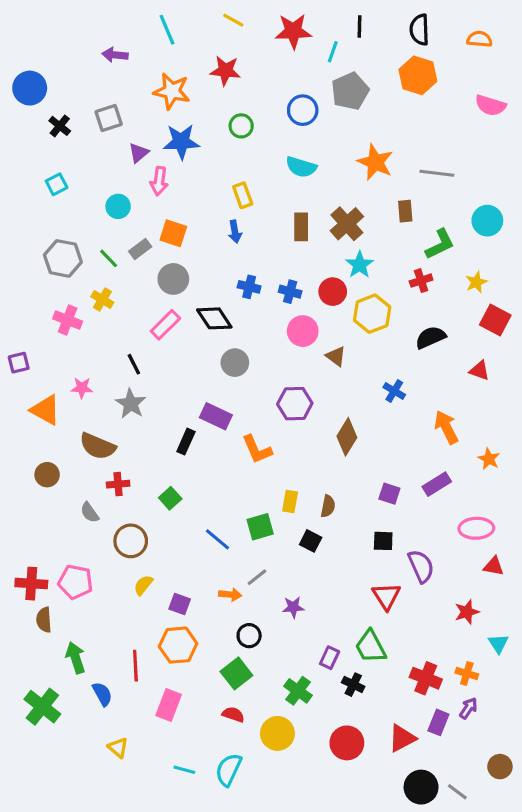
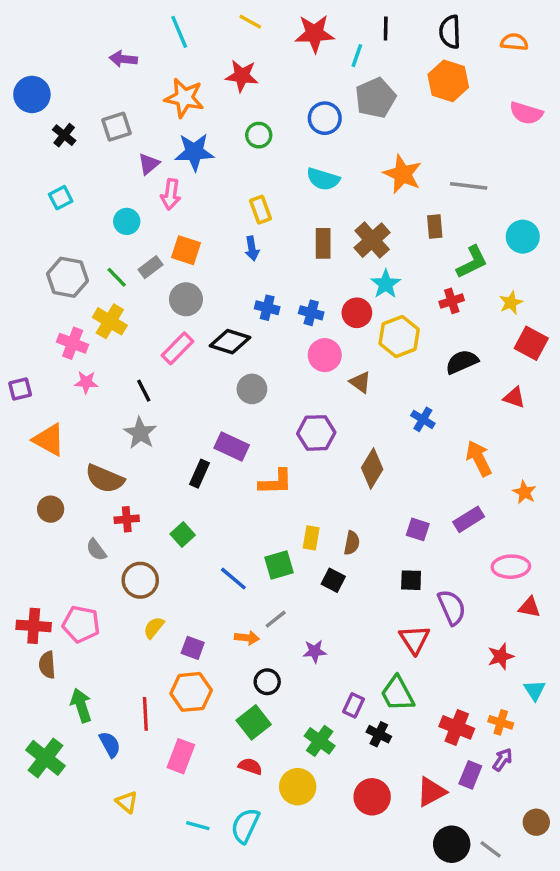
yellow cross: (102, 299) -> (110, 321), size x1.4
black diamond: (214, 318) -> (230, 342), turned -39
pink star: (82, 388) -> (86, 382), moved
orange L-shape: (257, 449) -> (276, 482), turned -68

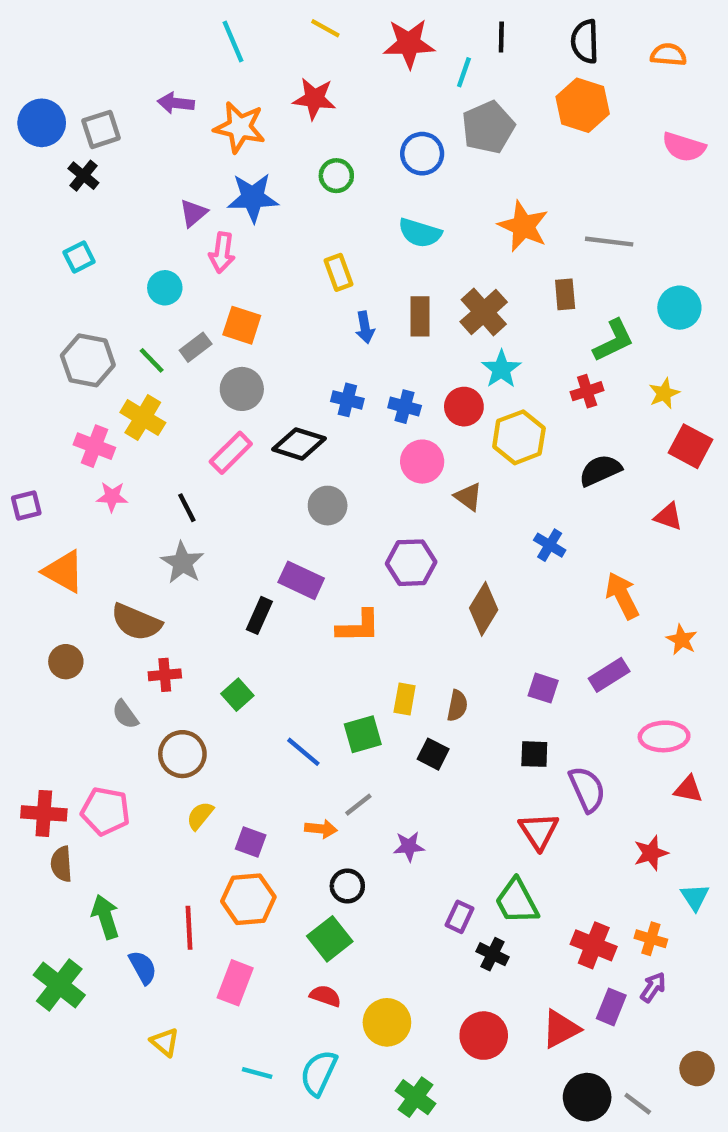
purple arrow: (123, 59) -> (176, 103), moved
gray square: (117, 127) -> (101, 129), moved
blue arrow: (252, 248) -> (365, 327), moved
green cross: (320, 741) -> (416, 1097), moved

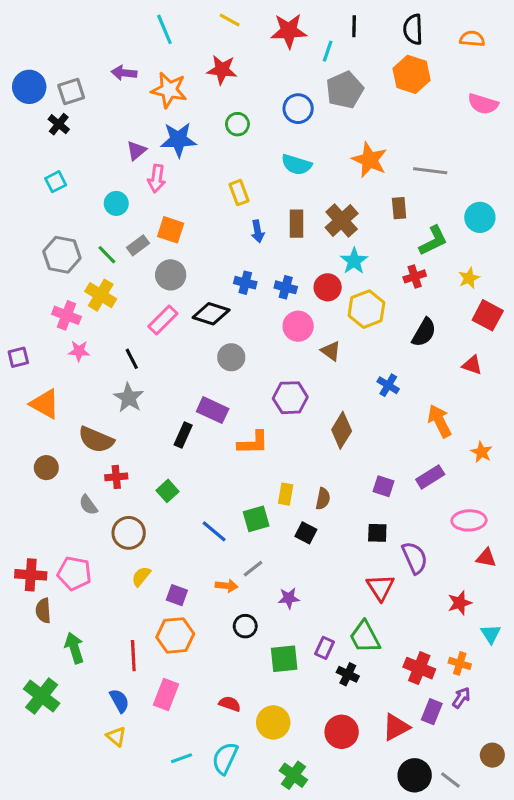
black semicircle: (600, 470) -> (424, 332), turned 144
green square: (330, 939) -> (284, 659), moved, turned 32
blue semicircle: (143, 967) -> (119, 701), moved
cyan line: (257, 1073) -> (182, 758), turned -35

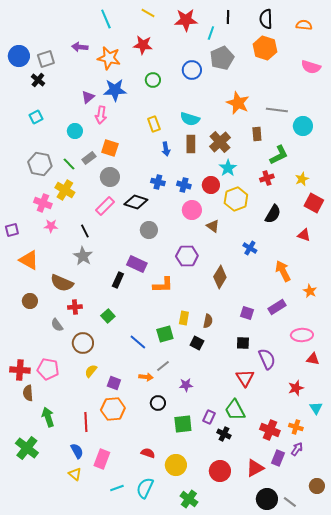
cyan semicircle: (297, 165) -> (190, 119), moved
cyan circle: (480, 217) -> (303, 126), moved
pink rectangle: (166, 695) -> (102, 459), moved

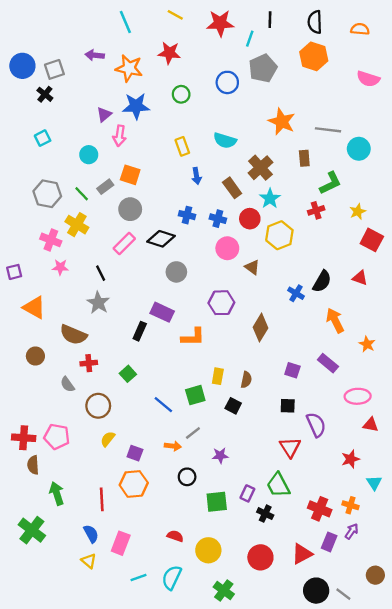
brown rectangle: (191, 144) -> (232, 188), moved, turned -36
black semicircle: (273, 214) -> (322, 281), moved
purple rectangle: (277, 307) -> (328, 363), turned 72

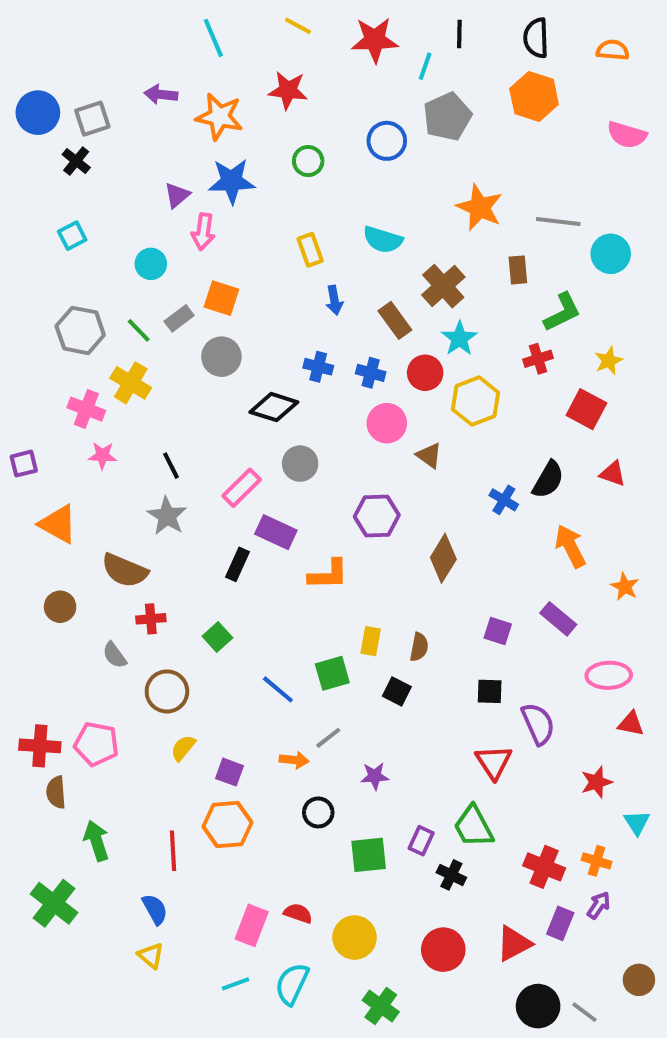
red square: (372, 240) -> (586, 409), moved
pink rectangle: (124, 244) -> (242, 488), moved
pink rectangle: (121, 543) -> (252, 925), moved

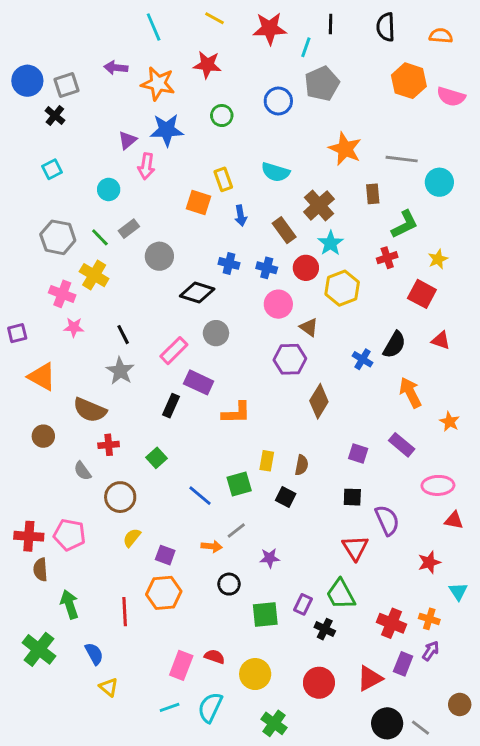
orange hexagon: (534, 96) -> (409, 81), moved
orange square: (221, 298) -> (199, 203), moved
purple hexagon: (377, 516) -> (290, 359), moved
blue semicircle: (155, 909) -> (94, 654), moved

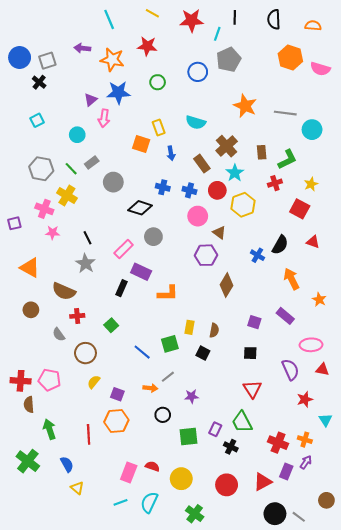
brown rectangle: (373, 194) -> (262, 152), moved
purple square: (17, 333) -> (14, 223), moved
purple semicircle: (387, 520) -> (290, 370), moved

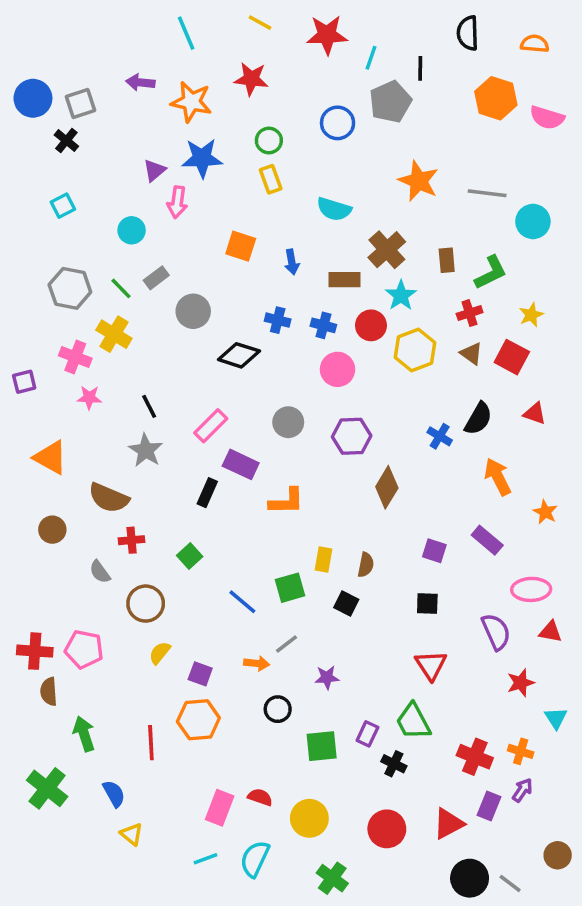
black line: (235, 17) -> (420, 68), moved
yellow rectangle: (159, 128) -> (271, 179), moved
brown rectangle: (202, 164) -> (345, 280), turned -54
brown triangle: (219, 233) -> (471, 354), moved
gray circle: (153, 237) -> (288, 422), moved

